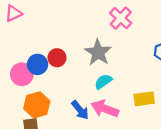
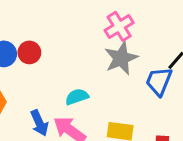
gray star: (98, 52) -> (121, 58), moved

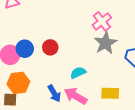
red circle: (29, 52) -> (50, 47), moved

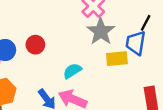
yellow rectangle: (110, 93) -> (117, 59), moved

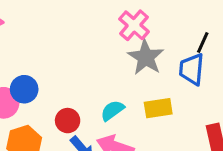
red circle: (35, 45) -> (68, 121), moved
yellow rectangle: (117, 59) -> (158, 108), moved

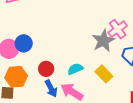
pink cross: (134, 25) -> (118, 29), moved
yellow rectangle: (158, 108) -> (104, 74), turned 42

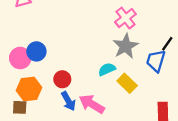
pink cross: (118, 29) -> (125, 18), moved
cyan semicircle: (75, 69) -> (107, 69), moved

